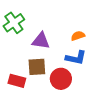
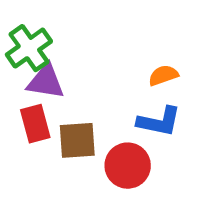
purple triangle: (41, 41) -> (46, 82), moved
red rectangle: (17, 81) -> (35, 124), moved, turned 60

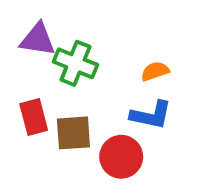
green cross: (29, 48) -> (75, 63), moved, turned -33
purple triangle: (46, 82) -> (38, 39), moved

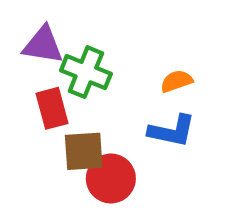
red rectangle: (34, 117) -> (52, 108), moved
red circle: (121, 157) -> (111, 178), moved

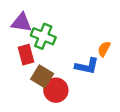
orange semicircle: (177, 81) -> (104, 49), moved, turned -42
brown square: (84, 151) -> (42, 76), turned 35

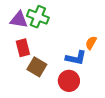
green cross: (43, 36) -> (38, 17), moved
red circle: (56, 90) -> (69, 81), moved

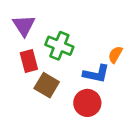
green cross: (38, 17) -> (59, 46), moved
purple triangle: (19, 20) -> (24, 25), turned 48

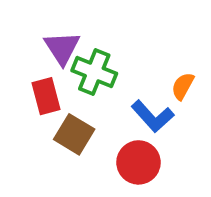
purple triangle: (24, 25) -> (62, 48), moved
blue L-shape: (96, 74) -> (153, 116), turned 36

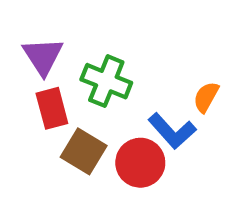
purple triangle: (62, 48) -> (43, 56), moved
red circle: (138, 162) -> (140, 163), moved

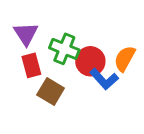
orange semicircle: (206, 97) -> (125, 59), size x1.4
red circle: (140, 163) -> (90, 61), moved

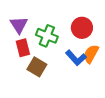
orange semicircle: (125, 59) -> (91, 54), moved
red circle: (90, 61) -> (82, 28), moved

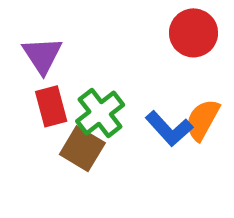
red circle: (82, 28) -> (194, 33), moved
green cross: (47, 36) -> (100, 113), moved, turned 30

